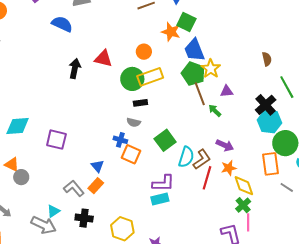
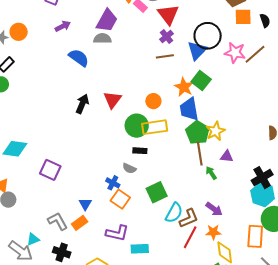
blue trapezoid: (194, 50) -> (189, 109), moved
red triangle: (103, 59) -> (112, 100), turned 42
purple L-shape: (163, 183) -> (117, 233), moved

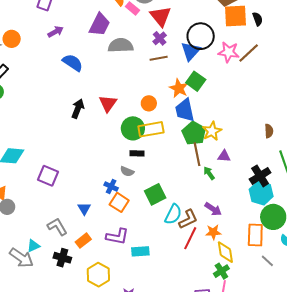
orange square: (243, 17) -> (236, 16), size x1.4
gray semicircle: (102, 38) -> (121, 45), moved, size x1.4
orange rectangle: (80, 223) -> (83, 241), moved

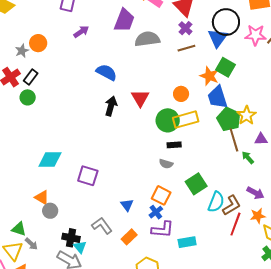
blue semicircle: (73, 63) -> (106, 72), moved
blue cross: (111, 186) -> (156, 212), moved, turned 32
cyan triangle: (33, 246) -> (80, 247), turned -40
black cross: (62, 258) -> (71, 238), moved

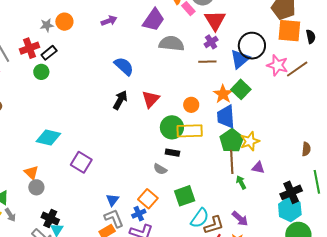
gray L-shape: (102, 226) -> (114, 218), moved

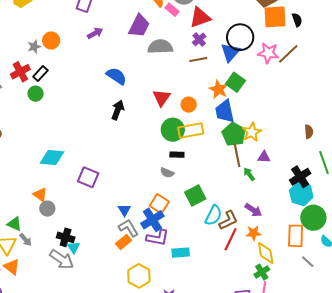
red triangle: (215, 20) -> (200, 17), turned 50
red triangle: (151, 99) -> (162, 98), moved
blue cross: (139, 214) -> (152, 220), size x1.6

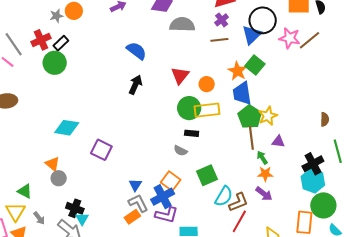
green circle: (36, 94) -> (55, 63), size x1.5
orange star: (254, 233) -> (265, 174), moved
gray arrow: (26, 240) -> (39, 218), moved

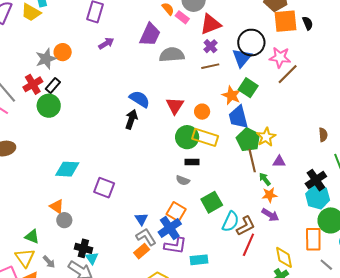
gray star: (56, 16) -> (46, 59), size x1.5
brown line: (309, 40) -> (288, 74), moved
blue semicircle: (137, 51) -> (140, 99), moved
yellow rectangle: (207, 110) -> (205, 137), turned 30

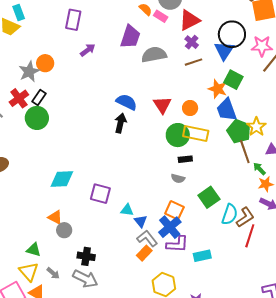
cyan triangle: (92, 258) -> (127, 210), moved, turned -40

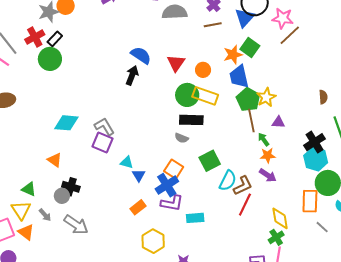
orange star: (218, 89) -> (233, 55), turned 30
black rectangle: (185, 159) -> (191, 120), size x1.6
gray circle: (64, 230) -> (62, 196), moved
gray L-shape: (147, 238) -> (104, 127), moved
black cross: (86, 256) -> (71, 187), moved

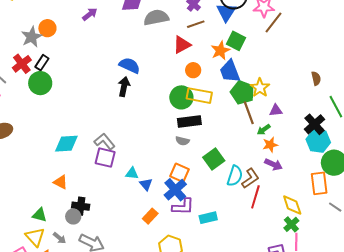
red triangle: (176, 63) -> (182, 45), moved, turned 36
green arrow: (264, 139) -> (264, 130), turned -80

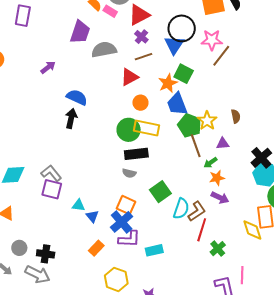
purple arrow: (90, 14) -> (48, 67), moved
brown semicircle: (316, 78) -> (236, 116), moved
yellow diamond: (292, 205) -> (252, 230), moved
black cross: (81, 206) -> (46, 254), moved
green cross: (291, 224) -> (218, 249), moved

